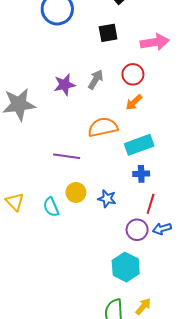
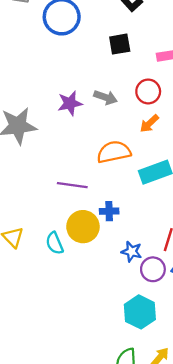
gray arrow: (96, 79) -> (105, 97), turned 78
blue cross: (141, 174) -> (109, 211), moved
yellow circle: (76, 192) -> (83, 227), size x1.4
blue star: (107, 199) -> (132, 252), moved

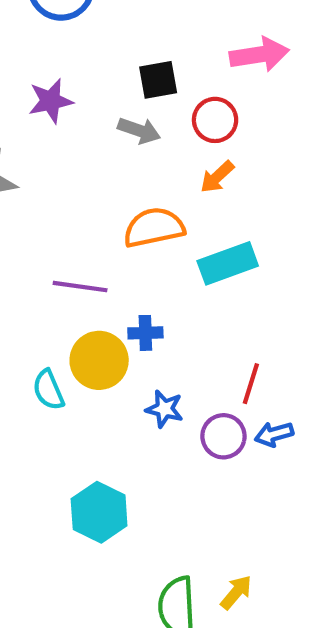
black square: (120, 44) -> (158, 80), moved
purple star: (70, 103) -> (51, 101), moved
blue star: (132, 252) -> (164, 409), moved
cyan hexagon: (140, 312) -> (99, 512), moved

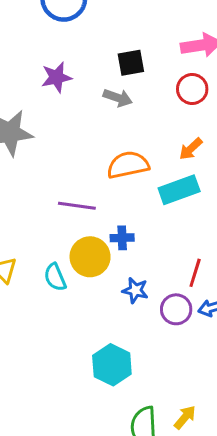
red circle: (215, 120) -> (192, 89), moved
orange arrow: (217, 177) -> (191, 149), moved
cyan hexagon: (99, 512) -> (112, 365), moved

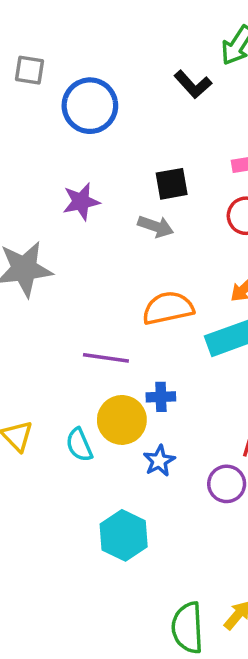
blue star: (135, 290) -> (159, 461), moved, turned 30
cyan hexagon: (112, 365) -> (124, 535), moved

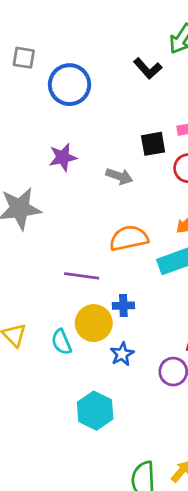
black square: (172, 184) -> (153, 144), moved

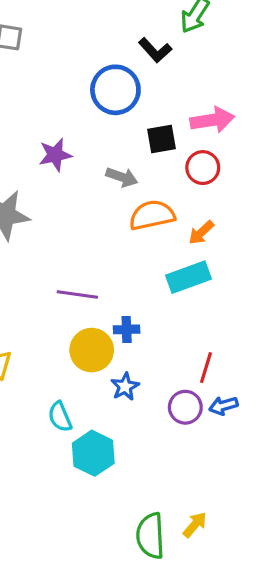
blue circle: (70, 85) -> (115, 90), moved
orange semicircle: (129, 238) -> (152, 215), moved
cyan semicircle: (61, 342) -> (60, 417), moved

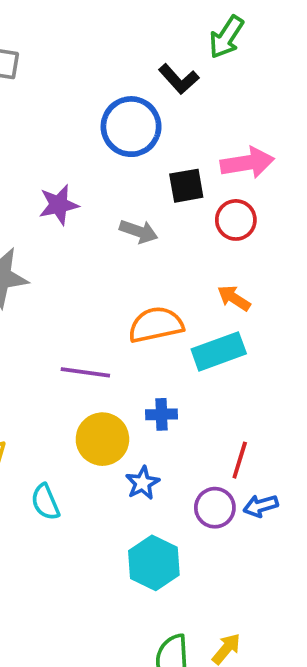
orange semicircle: (152, 215) -> (156, 325), moved
orange arrow: (201, 233) -> (234, 298), turned 76
blue cross: (127, 329) -> (162, 414), moved
cyan semicircle: (60, 417) -> (45, 502), moved
cyan hexagon: (93, 453) -> (154, 563), moved

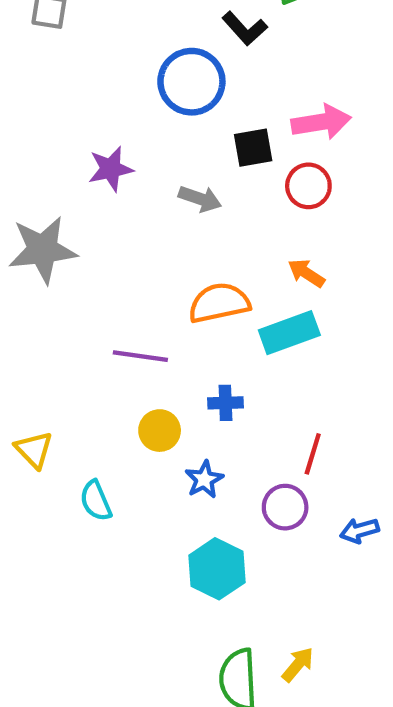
yellow circle: (102, 439) -> (160, 431), size x0.7
blue arrow: (261, 506) -> (360, 531), moved

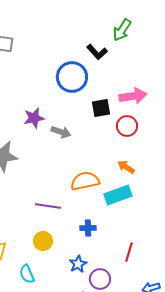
gray arrow: (200, 199) -> (61, 132), moved
yellow circle: (160, 431) -> (43, 241), moved
purple circle: (285, 507) -> (100, 279), moved

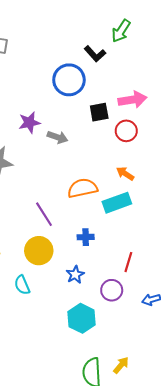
purple line: (48, 206) -> (44, 214), turned 50
yellow circle: (43, 241) -> (39, 251), size x1.4
purple circle: (100, 279) -> (112, 290), moved

